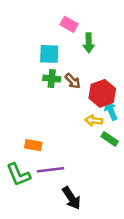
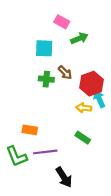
green arrow: (89, 43) -> (79, 38), turned -112
green cross: (52, 79) -> (46, 79), moved
green rectangle: (110, 139) -> (83, 138), moved

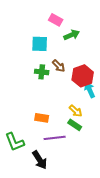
yellow arrow: (84, 108) -> (76, 111), moved, turned -144
orange rectangle: (30, 130) -> (42, 118), moved
purple line: (45, 152) -> (55, 138), moved
black arrow: (64, 177) -> (40, 160), moved

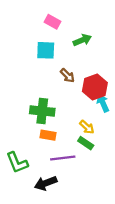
pink rectangle: (56, 20) -> (53, 22), moved
green cross: (42, 72) -> (42, 111), moved, size x1.5
black arrow: (40, 160) -> (46, 183), turned 102

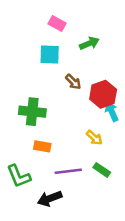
green cross: (42, 111) -> (32, 112), moved
orange rectangle: (48, 135) -> (42, 146), moved
green rectangle: (86, 143) -> (102, 170), moved

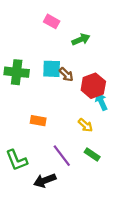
cyan square: (50, 55) -> (52, 69), moved
green cross: (32, 112) -> (17, 72), moved
orange rectangle: (42, 146) -> (38, 121), moved
purple line: (68, 171) -> (62, 156), turned 60

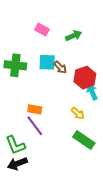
pink rectangle: (52, 21) -> (42, 30), moved
green rectangle: (92, 155) -> (84, 140), size x1.5
purple line: (62, 156) -> (35, 126), moved
black arrow: (45, 180) -> (17, 164), moved

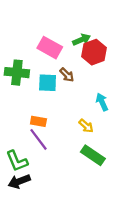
pink rectangle: (42, 30) -> (50, 48), moved, size x1.5
cyan square: (47, 62) -> (48, 83), moved
red hexagon: (85, 78) -> (94, 52), moved

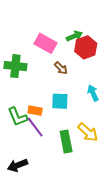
cyan square: (48, 83) -> (60, 101), moved
yellow arrow: (86, 126) -> (88, 132), moved, size x1.5
green rectangle: (93, 155) -> (66, 142), moved, turned 45
green L-shape: (17, 161) -> (18, 117), moved

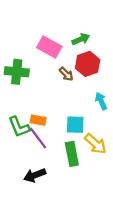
red hexagon: (86, 47) -> (88, 64), moved
cyan square: (60, 101) -> (75, 125), moved
black arrow: (18, 165) -> (35, 175), moved

